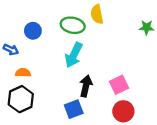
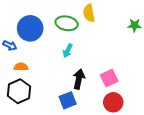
blue circle: (33, 31) -> (30, 28), size x1.6
cyan arrow: (74, 55) -> (68, 51), size x0.6

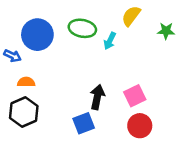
yellow semicircle: (89, 13) -> (131, 16), moved, turned 48
cyan arrow: (68, 51) -> (110, 41), moved

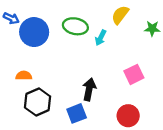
blue arrow: (12, 56) -> (11, 18), moved
pink square: (135, 96) -> (134, 74), moved
black hexagon: (24, 112) -> (38, 102), moved

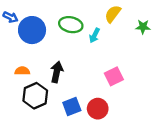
pink square: (134, 74) -> (114, 76), moved
black arrow: (89, 89) -> (57, 72), moved
red circle: (128, 116) -> (98, 109), moved

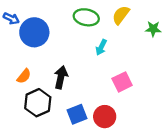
green ellipse: (71, 25) -> (86, 17), moved
cyan arrow: (94, 35) -> (101, 47), moved
orange semicircle: (22, 71) -> (24, 76), turned 128

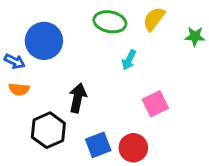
blue arrow: (11, 18) -> (15, 61), moved
orange semicircle: (24, 76) -> (19, 89), moved, turned 56

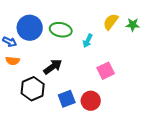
yellow semicircle: (154, 19) -> (111, 22), moved
green ellipse: (110, 22) -> (61, 30), moved
black arrow: (78, 98) -> (53, 67), turned 42

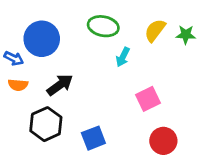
green ellipse: (61, 30) -> (103, 26), moved
black arrow: (53, 67) -> (60, 85), moved
red circle: (91, 101) -> (163, 141), moved

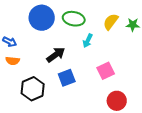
blue circle: (42, 39) -> (42, 18), moved
black arrow: (60, 85) -> (56, 55), moved
blue square: (93, 138) -> (67, 78), moved

